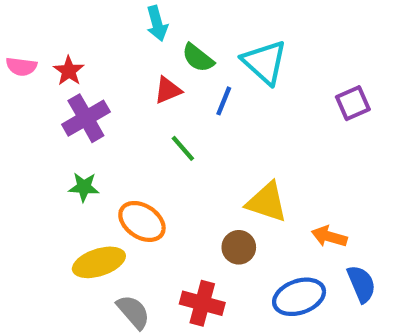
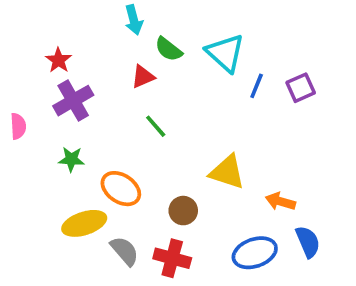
pink semicircle: (21, 67) -> (18, 126), moved, turned -100
blue line: (224, 101) -> (257, 86), moved
brown circle: (239, 247) -> (183, 211), moved
gray semicircle: (133, 312) -> (125, 251), moved

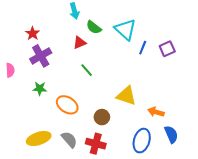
yellow ellipse: (84, 223) -> (39, 139), moved
blue ellipse: (255, 253) -> (142, 141), turned -55

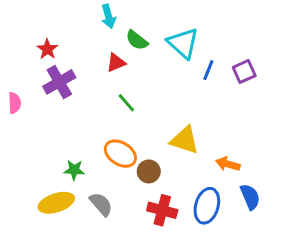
green star: (40, 89) -> (74, 170), moved
orange ellipse: (67, 105) -> (120, 154), moved
red cross: (96, 144) -> (162, 210), moved

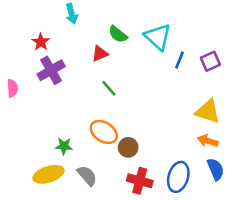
cyan arrow: (108, 16) -> (72, 14), moved
yellow triangle: (185, 140) -> (208, 111), moved
orange arrow: (228, 164) -> (208, 141), moved

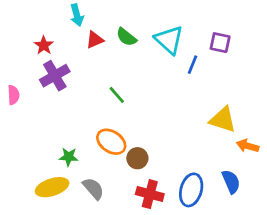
red triangle: (100, 54) -> (95, 40), moved
purple square: (210, 61) -> (220, 43), moved, turned 36
orange arrow: (208, 141) -> (248, 146), moved

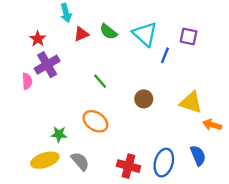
pink semicircle: (13, 95) -> (27, 81), moved
brown circle: (137, 158) -> (144, 99), moved

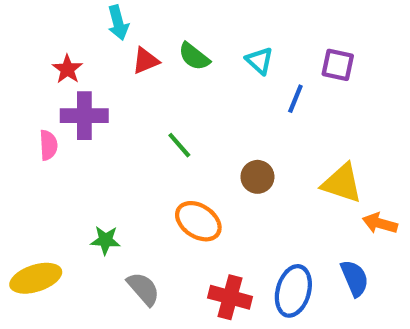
cyan triangle: (145, 34) -> (260, 61), size x0.6
purple cross: (47, 65) -> (84, 116), turned 30
orange ellipse: (95, 121) -> (198, 221), moved
yellow ellipse: (45, 160) -> (36, 278), moved

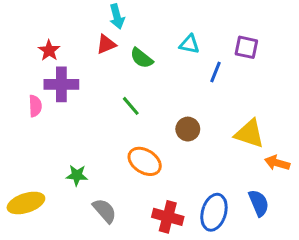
cyan arrow: (118, 23) -> (117, 17), moved
green semicircle: (194, 56) -> (142, 58), moved
cyan triangle: (260, 61) -> (189, 44), turned -30

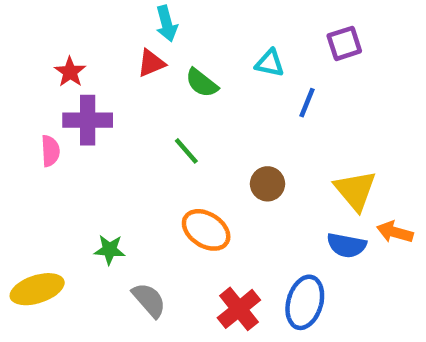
purple square: (246, 47) -> (344, 43), moved, turned -30
yellow triangle: (249, 134) -> (355, 190), turned 32
blue semicircle: (259, 203) -> (346, 245), moved, turned 124
red cross: (168, 217) -> (239, 309), turned 36

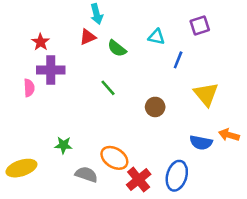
yellow triangle: (355, 190) -> (206, 94), moved
orange ellipse: (206, 230) -> (114, 158), moved
gray semicircle: (149, 300) -> (86, 174), turned -30

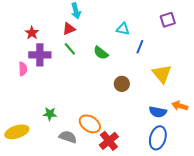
purple square: (200, 25) -> (168, 20), moved
green semicircle: (117, 48) -> (101, 53), moved
green line: (108, 88) -> (70, 49), moved
blue ellipse: (177, 176) -> (158, 138), moved

